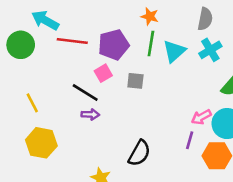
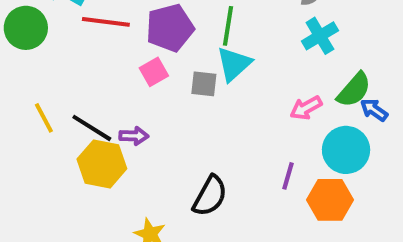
cyan triangle: (174, 51) -> (234, 64), moved
black line: (85, 93) -> (92, 128), moved
pink arrow: (201, 117) -> (306, 108), moved
yellow hexagon: (41, 143) -> (102, 164), moved

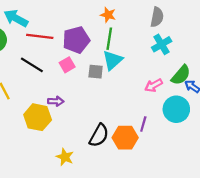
black line: (92, 128) -> (32, 65), moved
orange hexagon: (330, 200) -> (125, 138), moved

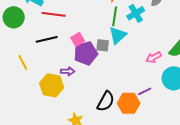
purple pentagon: (76, 40) -> (86, 53), moved
cyan cross: (162, 44) -> (136, 13), moved
black line: (32, 65) -> (47, 39), turned -45
purple line: (143, 124) -> (145, 91), turned 48

